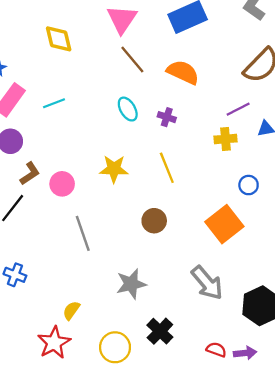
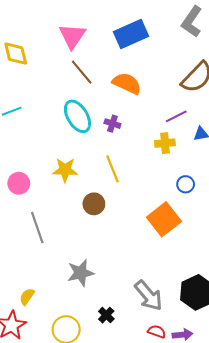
cyan ellipse: (128, 109) -> (77, 116), size x1.5
brown circle: (154, 221) -> (94, 204), moved
gray arrow: (207, 283) -> (148, 295), moved
black cross: (160, 331) -> (106, 315), size x0.7

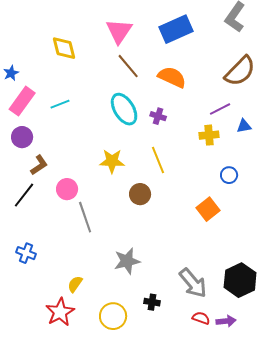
pink circle: (19, 183) -> (67, 189), moved
orange square: (164, 219) -> (208, 209), size x0.7
black cross: (106, 315) -> (152, 302), turned -35

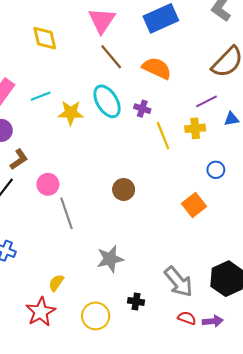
yellow line: (158, 160) -> (163, 136), moved
yellow star: (112, 161) -> (71, 113), moved

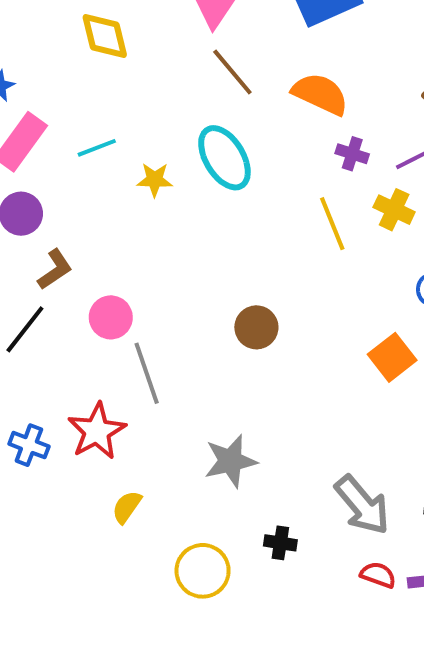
purple cross: (142, 109) -> (352, 154), moved
yellow star: (71, 113) -> (155, 180), size x0.7
yellow cross: (195, 128) -> (394, 210), turned 30
red star: (41, 312) -> (97, 431), moved

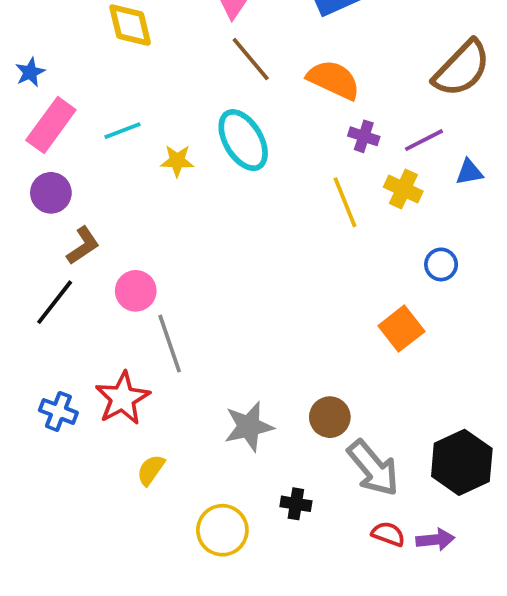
brown circle: (256, 327) -> (330, 417), moved

